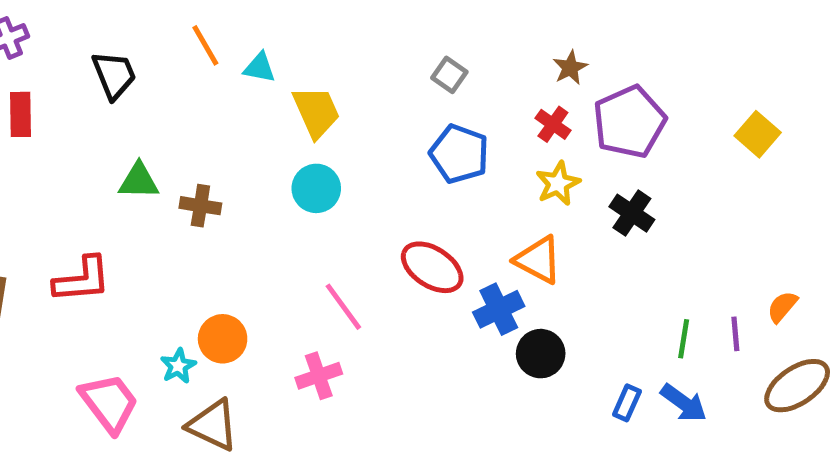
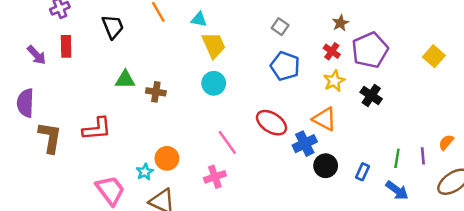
cyan triangle: (260, 68) -> (199, 19), moved
blue rectangle: (627, 403) -> (363, 172), moved

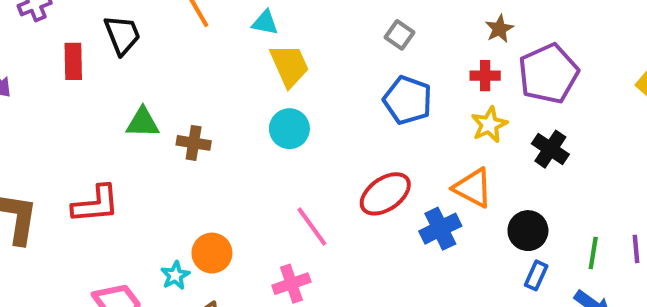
red rectangle: (66, 46) -> (73, 61), moved
red cross: (332, 51) -> (485, 76), turned -35
red ellipse: (272, 123) -> (385, 194), turned -68
black circle: (326, 166) -> (528, 231), moved

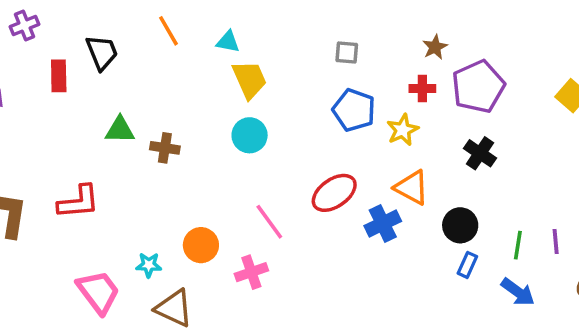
gray square: (400, 35) -> (347, 52), turned -30
yellow star: (489, 125) -> (403, 130), moved
orange circle: (212, 253) -> (201, 245), moved
cyan star: (175, 275) -> (149, 265), turned 30

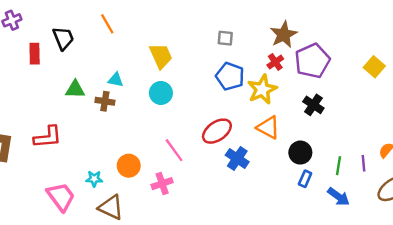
cyan triangle: (228, 42) -> (116, 80), moved
brown star: (435, 47) -> (284, 35), size x1.6
red cross: (422, 88) -> (275, 62), turned -35
yellow star: (403, 130) -> (262, 89), size x1.4
blue cross: (383, 224) -> (237, 159), moved, turned -30

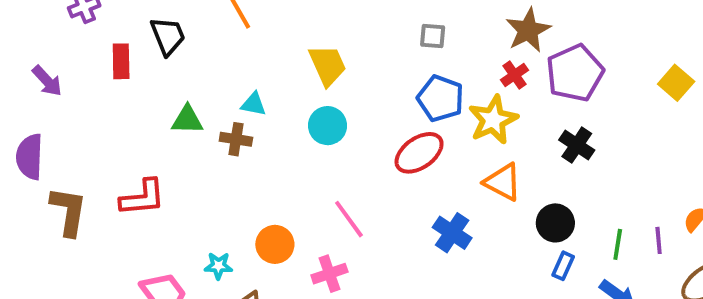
red ellipse: (217, 131) -> (419, 153), moved

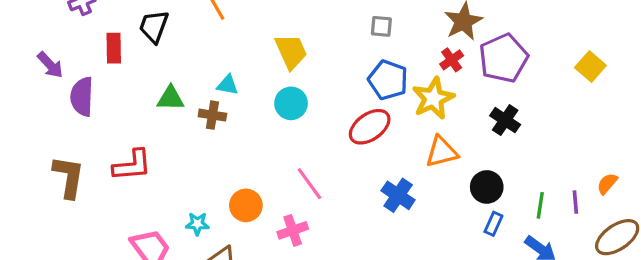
black trapezoid: (168, 36) -> (154, 26), turned -138
purple semicircle: (30, 157) -> (82, 97), moved
orange triangle: (503, 182) -> (442, 152), turned -42

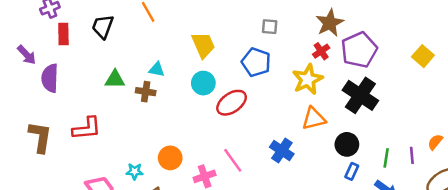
red rectangle: (114, 48) -> (63, 34), moved
blue pentagon: (388, 80) -> (256, 62), moved
black cross: (505, 120) -> (360, 95), size x1.6
red ellipse: (370, 127) -> (232, 103), moved
pink line: (309, 184) -> (233, 160), moved

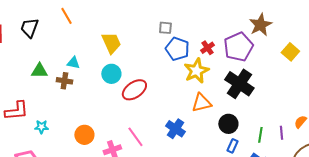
brown star: (330, 23) -> (260, 25), moved
blue pentagon: (256, 62) -> (177, 49), moved
cyan star: (135, 171) -> (41, 127), moved

